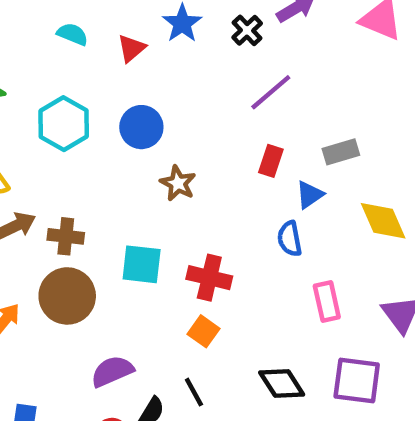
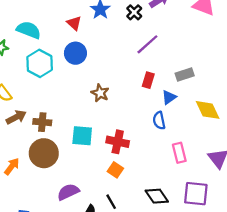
cyan semicircle: (73, 34) -> (29, 30), moved, size x1.5
red triangle: (131, 48) -> (74, 23), turned -35
blue circle: (141, 127) -> (75, 53), moved

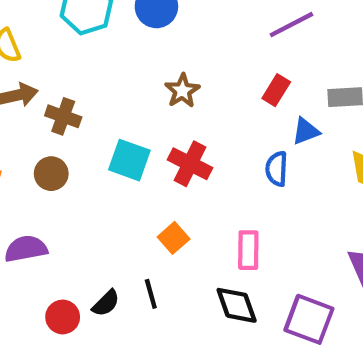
red cross: (118, 142) -> (190, 164), moved
brown circle: (44, 153) -> (51, 174), size x0.6
pink rectangle: (179, 153) -> (248, 250), moved
purple semicircle: (68, 192) -> (26, 249), moved

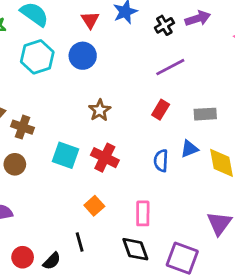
blue triangle: (306, 131) -> (189, 149), moved
black semicircle: (106, 303) -> (52, 261), moved

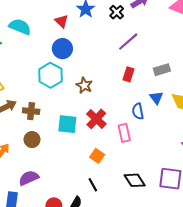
cyan hexagon: (37, 57) -> (50, 75), moved
blue triangle: (189, 149) -> (156, 98), turned -32
red cross: (105, 158) -> (96, 119), turned 30
pink rectangle: (143, 213) -> (124, 133), moved

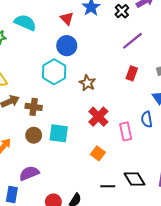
blue semicircle: (138, 111) -> (147, 119), moved
cyan square: (67, 124) -> (59, 133), moved
black line: (93, 185) -> (108, 186), moved, turned -64

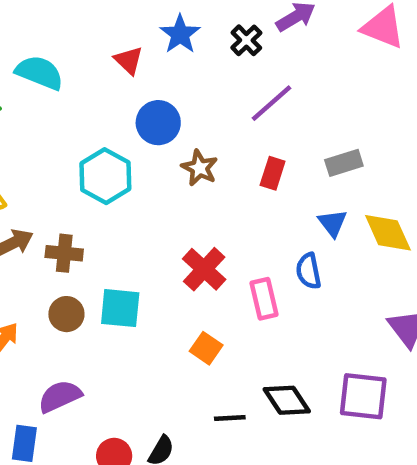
blue circle: (67, 46) -> (158, 123), moved
brown star: (87, 83) -> (200, 168), moved

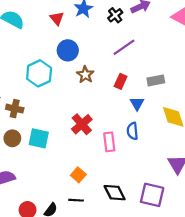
blue triangle: (333, 223) -> (137, 103), moved
orange square: (206, 348) -> (78, 175), moved
black line: (230, 418) -> (76, 200), moved

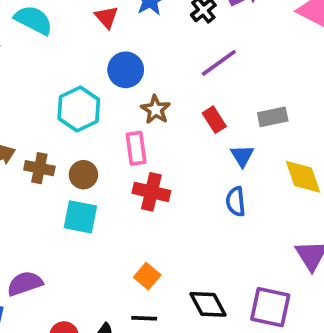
red rectangle: (121, 81) -> (214, 120), turned -56
red cross: (82, 124) -> (151, 192), turned -35
brown circle: (12, 138) -> (83, 175), moved
pink rectangle: (109, 142) -> (136, 148), moved

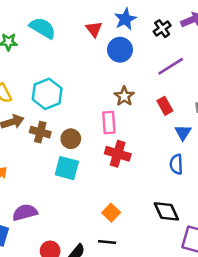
blue circle: (126, 70) -> (120, 50), moved
cyan hexagon: (79, 109) -> (47, 94), moved
black diamond: (208, 304) -> (166, 211), moved

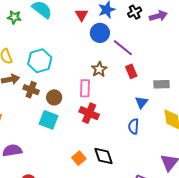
black cross: (162, 29) -> (135, 12), moved
purple line: (171, 66) -> (123, 48), moved, turned 65
red rectangle: (165, 106) -> (131, 71), moved
black diamond: (166, 211) -> (104, 156), moved

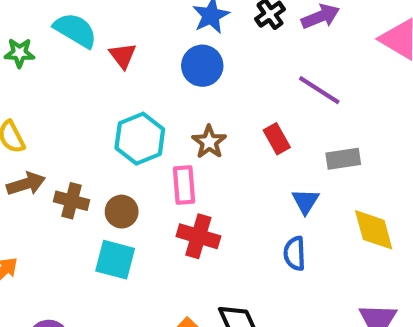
red triangle: (82, 15) -> (123, 56), moved
purple line: (123, 48) -> (319, 90), moved
cyan hexagon: (40, 61) -> (140, 139), moved

